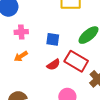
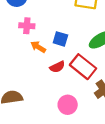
orange arrow: (21, 56) -> (38, 47), moved, turned 56

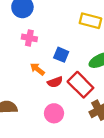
orange arrow: (38, 47) -> (37, 69), moved
pink circle: (68, 105) -> (54, 113), moved

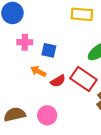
blue square: (61, 55) -> (49, 50), moved
pink circle: (54, 113) -> (47, 115), moved

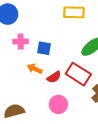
pink circle: (47, 115) -> (58, 104), moved

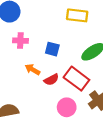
blue square: (44, 48) -> (52, 49), moved
pink circle: (58, 104) -> (67, 107), moved

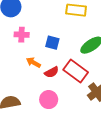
pink circle: (67, 107) -> (49, 100), moved

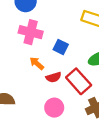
pink cross: (22, 35) -> (31, 32), size x1.5
pink circle: (49, 100) -> (54, 108), moved

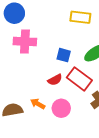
blue square: (61, 47) -> (64, 55), moved
orange arrow: (37, 63) -> (38, 104), moved

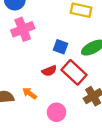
pink cross: (25, 42) -> (23, 29), turned -30
pink circle: (61, 108) -> (56, 112), moved

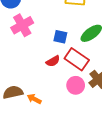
orange arrow: (30, 93) -> (34, 99), moved
pink circle: (56, 112) -> (76, 85), moved

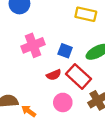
pink cross: (22, 25) -> (33, 45), moved
pink circle: (76, 85) -> (63, 102), moved

